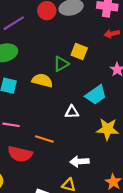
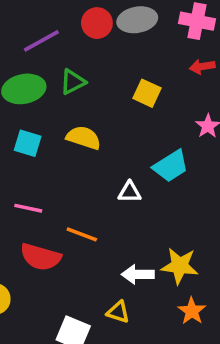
green triangle: (61, 64) -> (73, 82), moved
yellow star: (108, 129) -> (180, 266), moved

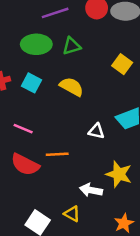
orange line: (82, 234) -> (57, 154), turned -35
yellow star: (180, 266) -> (119, 174), moved

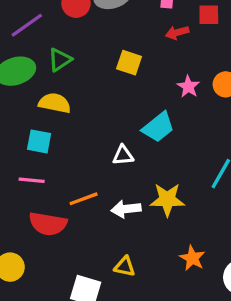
cyan square: (31, 83) -> (39, 141), moved
yellow semicircle: (72, 87) -> (55, 103), moved
white arrow: (91, 190) -> (126, 209), moved

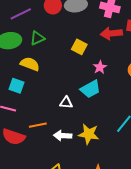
red arrow: (177, 33) -> (111, 33), size x1.5
pink star: (188, 87) -> (100, 67), moved

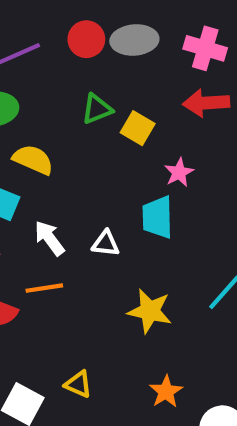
green triangle: (37, 38) -> (97, 109), moved
cyan trapezoid: (90, 89) -> (157, 217), turned 115
white arrow: (63, 136) -> (49, 238), moved, turned 48

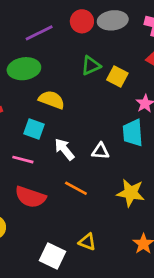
orange line: (44, 288) -> (76, 188), moved, turned 40

